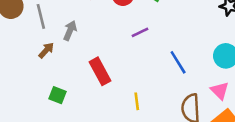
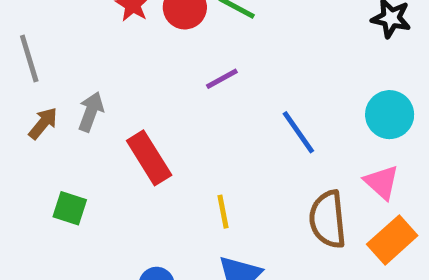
gray arrow: (70, 31) -> (91, 112), moved

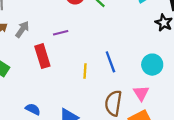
purple line: (222, 79) -> (61, 33), moved
yellow line: (223, 212) -> (85, 71), moved

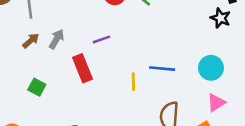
blue line: (110, 62) -> (162, 69), turned -60
pink triangle: (141, 93) -> (216, 103), moved, turned 35

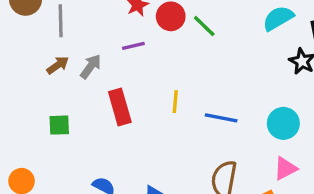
purple line: (102, 39) -> (133, 46), moved
yellow line: (133, 82) -> (175, 102), moved
green square: (37, 87) -> (59, 125), turned -36

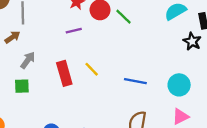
brown arrow: (58, 65) -> (12, 37), moved
gray arrow: (91, 66) -> (28, 60), moved
yellow line: (175, 102) -> (92, 69), moved, turned -49

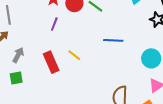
purple line: (74, 31) -> (54, 24), turned -48
blue line: (135, 81) -> (113, 40), moved

